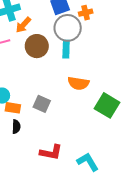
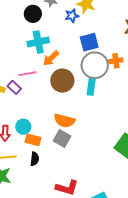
orange cross: (86, 13) -> (116, 61), moved
orange semicircle: (78, 83) -> (64, 121), moved

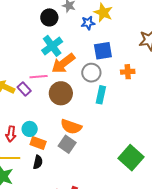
cyan cross: (38, 42) -> (52, 46), turned -30
orange arrow: (51, 58) -> (63, 63), size x1.4
gray circle: (95, 65) -> (91, 73), moved, size x0.7
brown circle: (62, 81) -> (61, 93), moved

